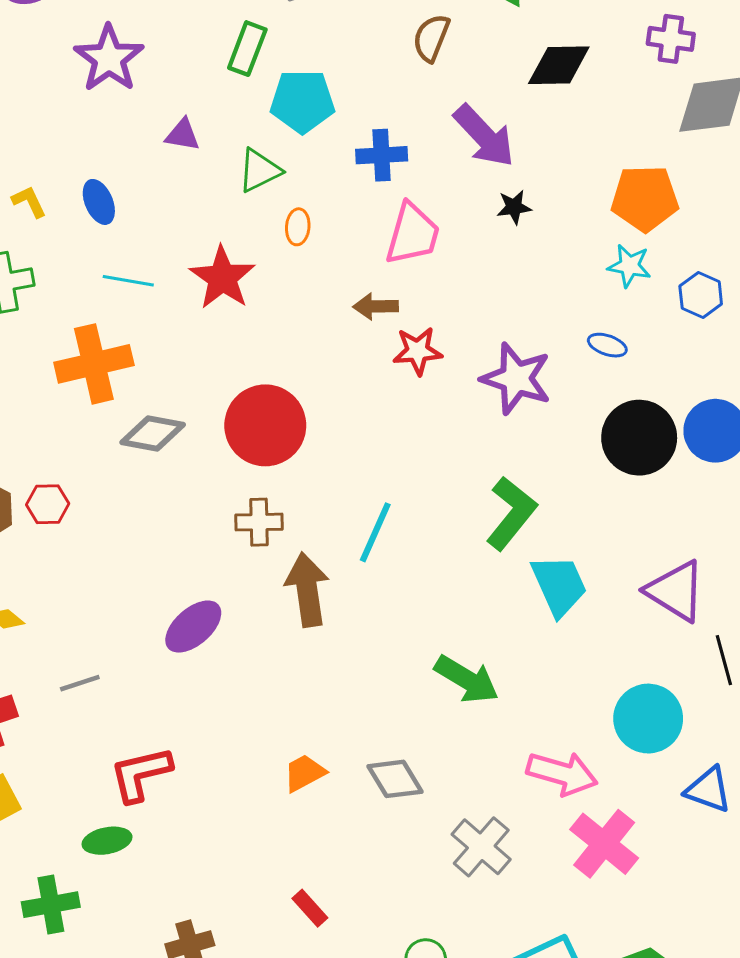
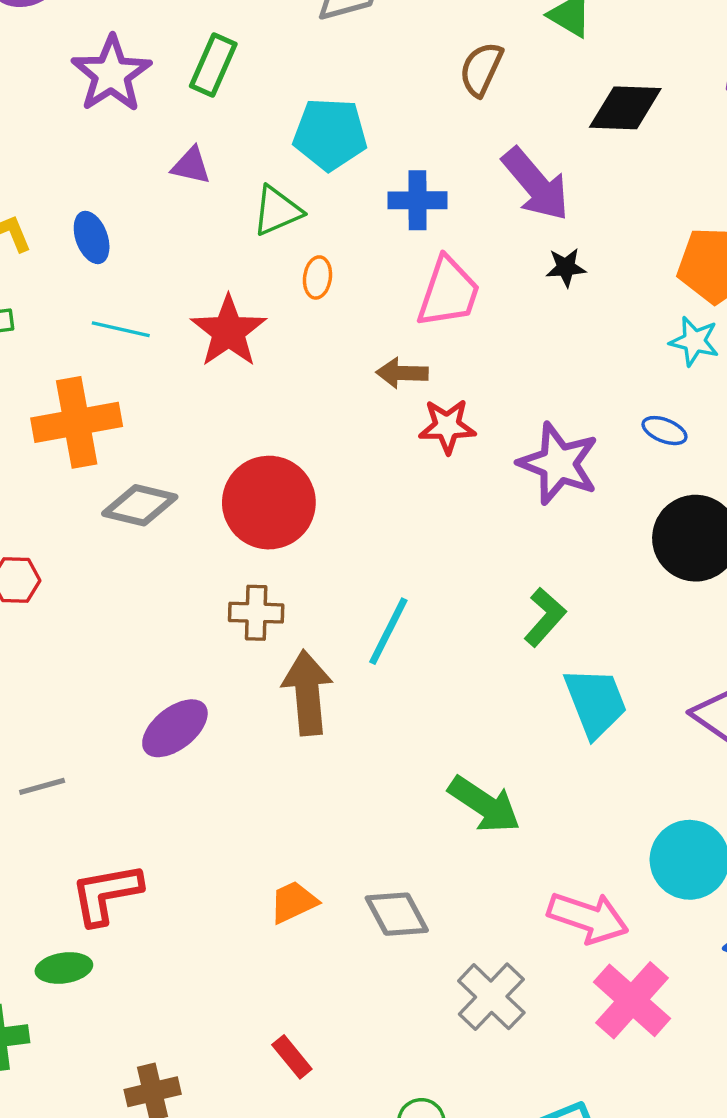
green rectangle: (247, 49) -> (213, 65), moved
green L-shape: (511, 513) -> (545, 617), size x0.7

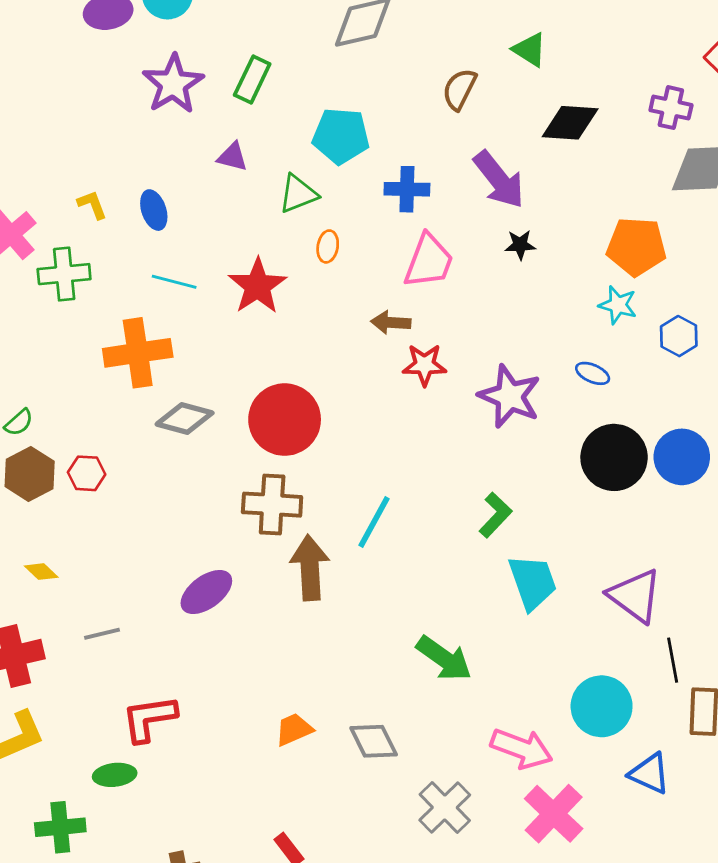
brown cross: (256, 613) -> (272, 505), size x1.4

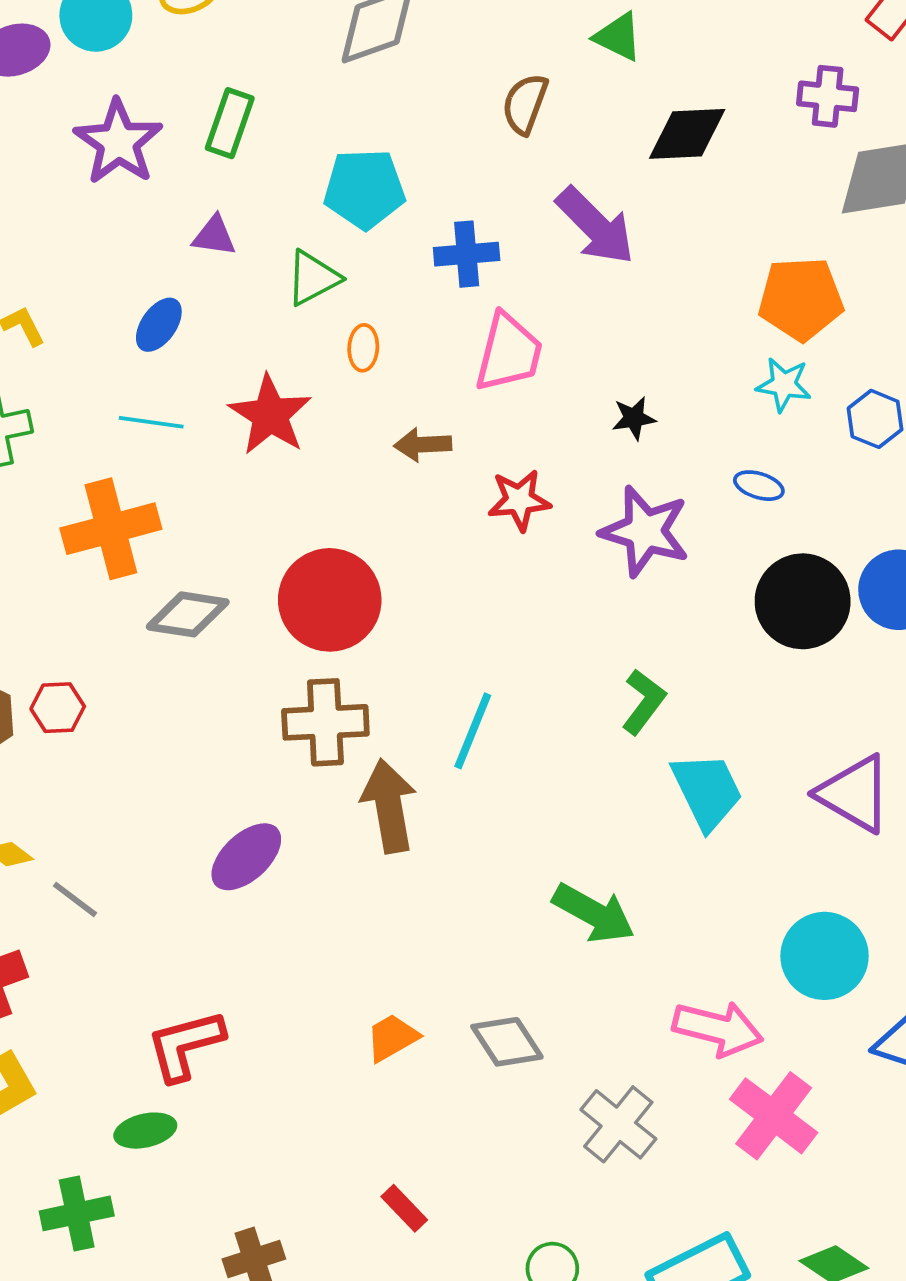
blue ellipse: (154, 210) -> (159, 325), moved, turned 60
black star: (520, 245) -> (634, 418), moved
brown arrow: (391, 322) -> (423, 445), moved
gray line: (102, 634) -> (75, 899), moved, turned 57

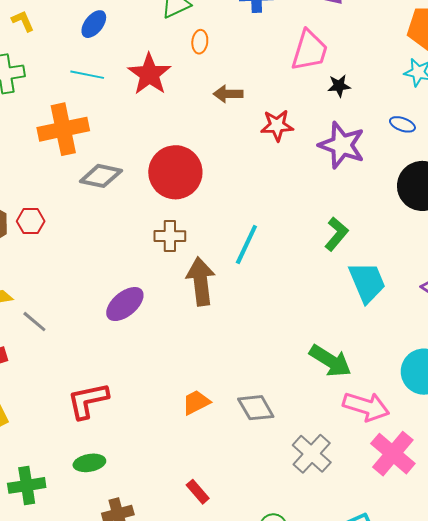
pink trapezoid: (509, 353) -> (309, 51), moved
brown cross: (325, 722) -> (170, 236), size x0.7
green arrow: (594, 913) -> (330, 361), moved
green ellipse: (145, 1131) -> (89, 463), moved

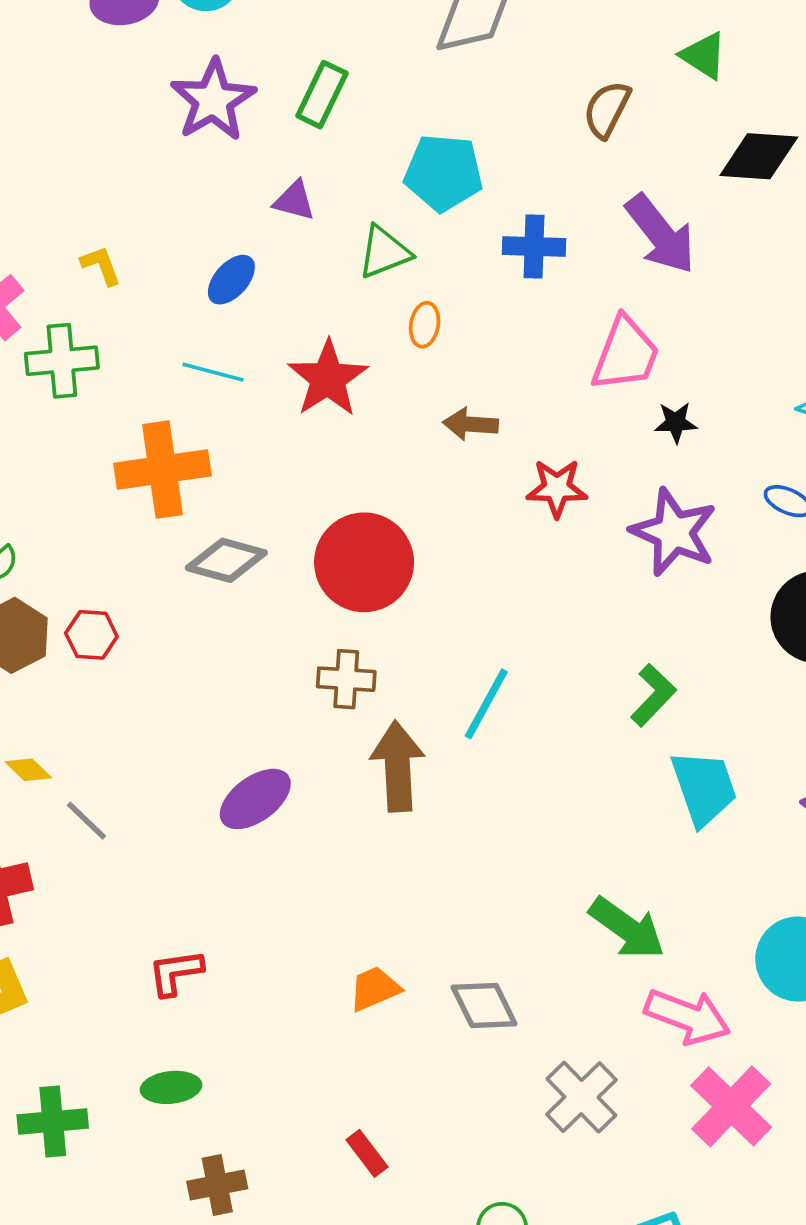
red L-shape: (88, 401) -> (176, 973), size x0.7

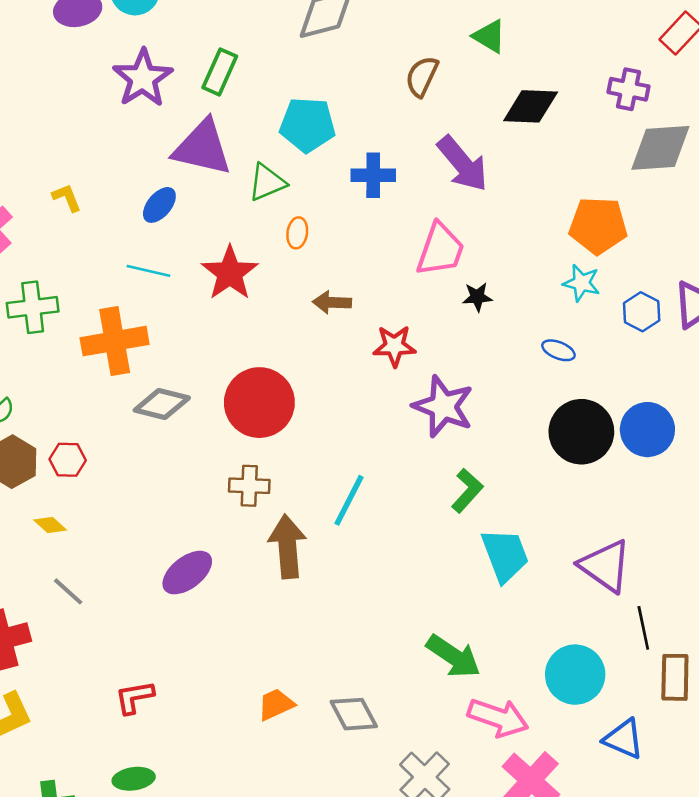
purple triangle: (294, 201) -> (202, 148), size x2.0
green cross: (62, 361) -> (33, 307), moved
purple star: (674, 532) -> (443, 406), moved
yellow diamond: (28, 770) -> (50, 525), moved

